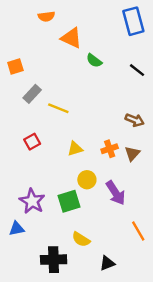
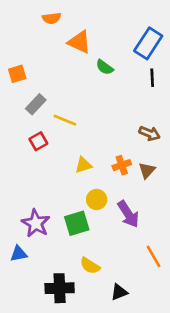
blue rectangle: (133, 21) -> (148, 43), moved, turned 48
black line: (137, 70) -> (152, 78), turned 49
red square: (32, 142) -> (38, 141), moved

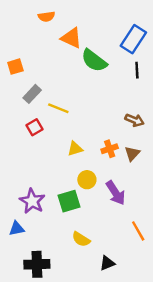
green semicircle: (105, 67) -> (94, 61), size x1.6
black cross: (60, 288) -> (37, 264), moved

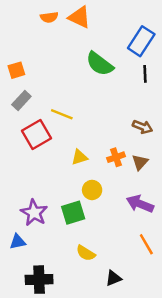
orange triangle: (71, 38) -> (79, 17), moved
gray rectangle: (32, 94) -> (21, 100), moved
red square: (35, 127) -> (37, 134), size x1.6
purple arrow: (116, 193) -> (140, 204), moved, turned 145

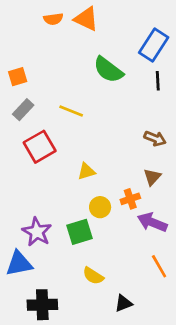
yellow line: (62, 114) -> (71, 111), moved
orange cross: (116, 157) -> (130, 199), moved
blue triangle: (18, 242) -> (19, 263), size x1.5

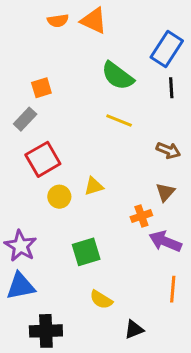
orange square: (18, 77) -> (41, 88), moved
yellow line: (71, 111) -> (119, 121), moved
yellow circle: (100, 207) -> (59, 197), moved
purple star: (37, 232) -> (21, 246), moved
orange line: (159, 266) -> (173, 289), turned 35

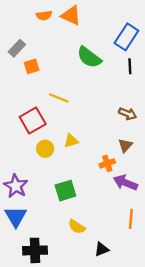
gray rectangle: (25, 119) -> (17, 48), moved
yellow line: (119, 121) -> (59, 98), moved
blue triangle: (21, 286) -> (16, 217), turned -50

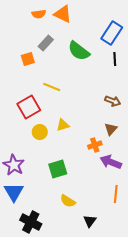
gray rectangle: (17, 48) -> (46, 43), moved
black triangle: (102, 249) -> (90, 221), turned -32
black cross: (35, 250) -> (31, 222), turned 30

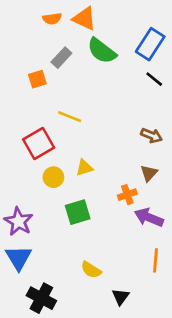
green semicircle: (79, 51) -> (102, 51), moved
black line: (115, 59) -> (154, 79), turned -48
green square: (58, 169) -> (78, 212), moved

